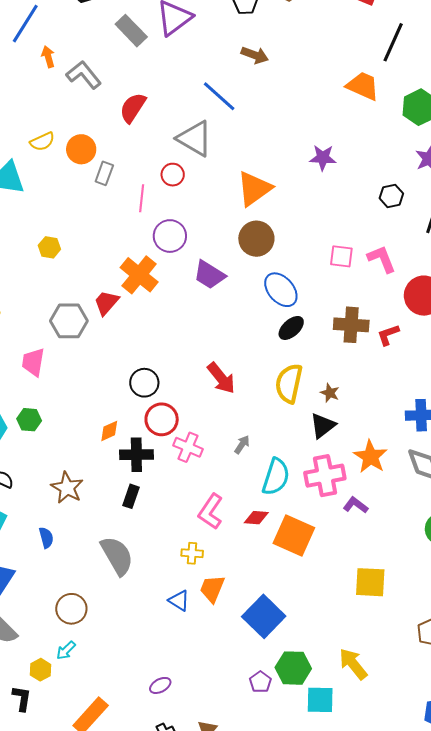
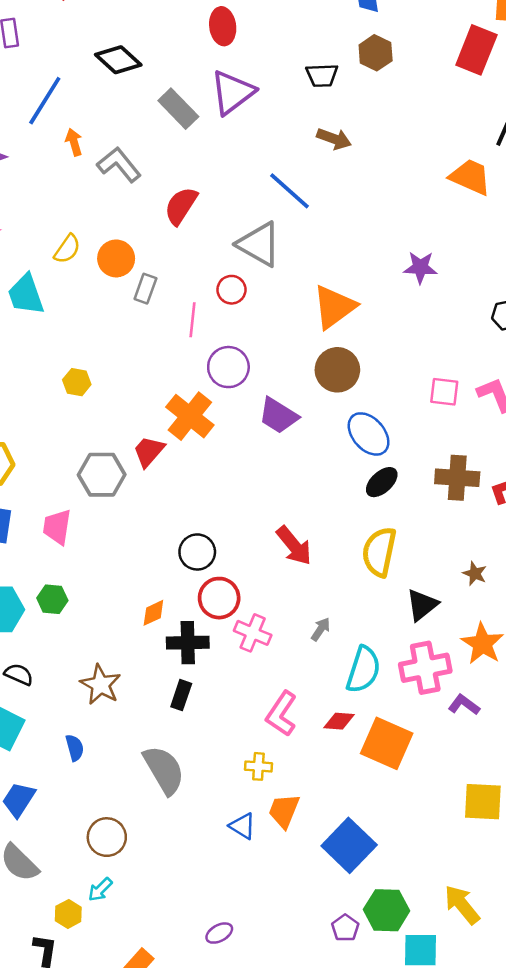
yellow semicircle: (42, 142) -> (67, 249), turned -30
brown star: (330, 393) -> (475, 573), moved

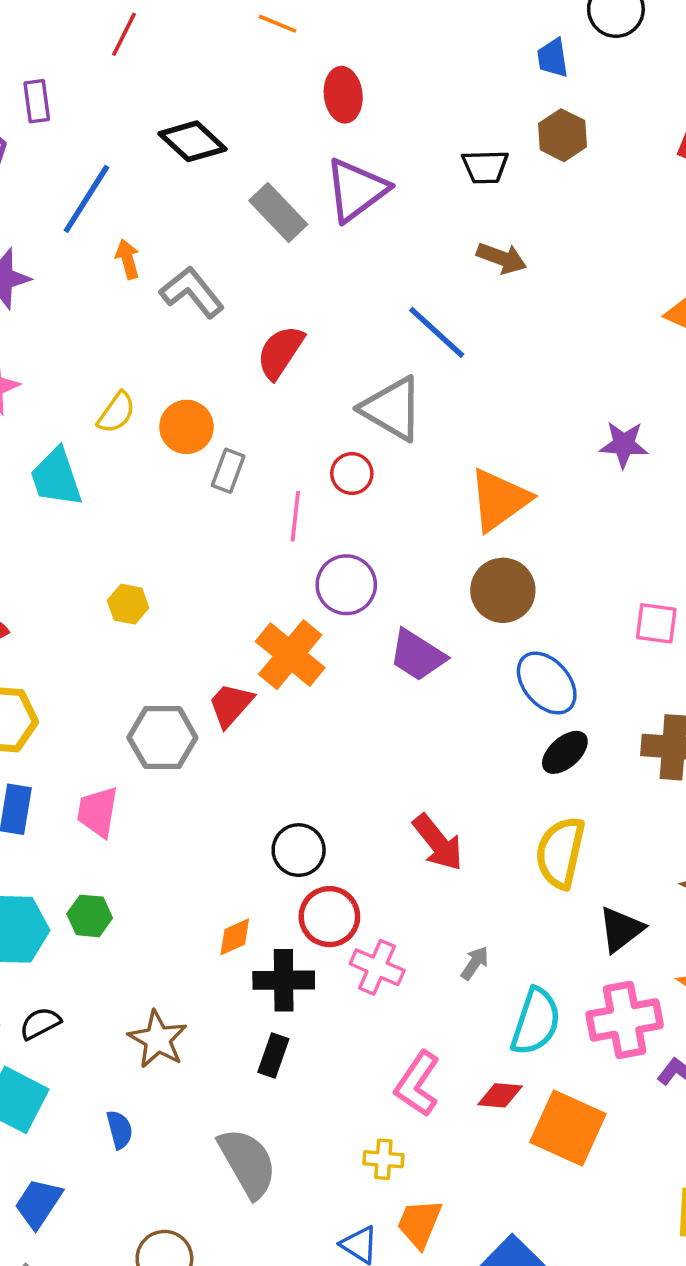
black semicircle: (19, 674) -> (40, 1023), turned -52

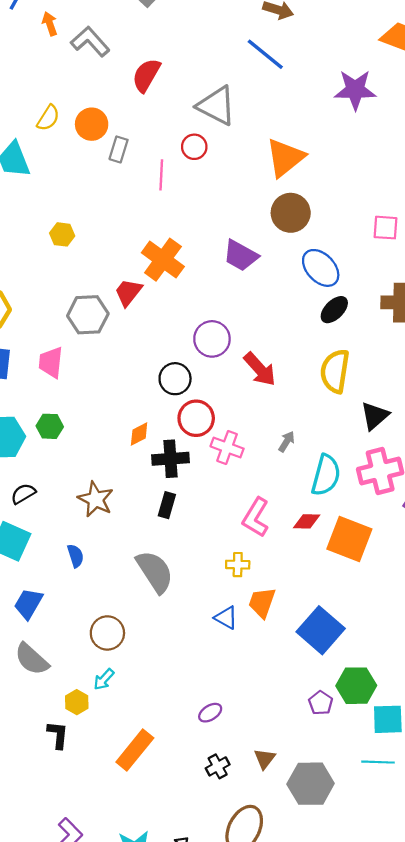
blue line: (437, 332) -> (265, 54), moved
purple star: (624, 444) -> (355, 90), moved, size x1.4
purple circle: (346, 585) -> (212, 339), moved

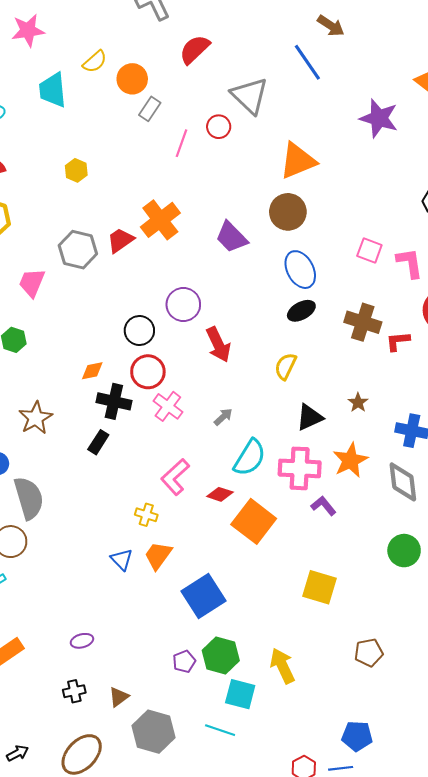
yellow semicircle: (335, 371) -> (286, 366), size x0.7
gray semicircle: (155, 572) -> (29, 498), moved

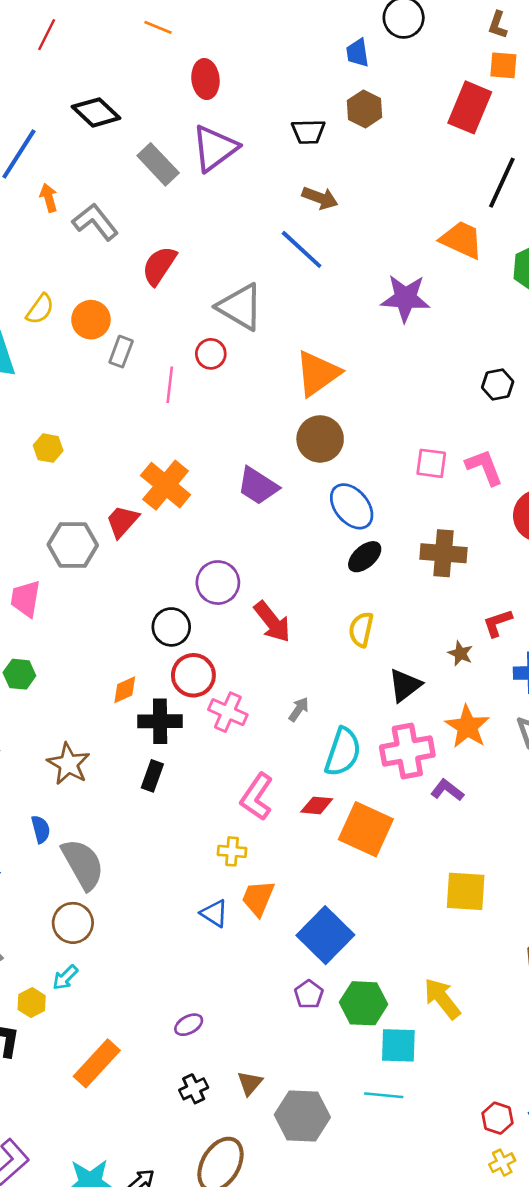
red L-shape: (398, 341) -> (498, 623), moved
purple pentagon: (184, 661) -> (309, 994), moved

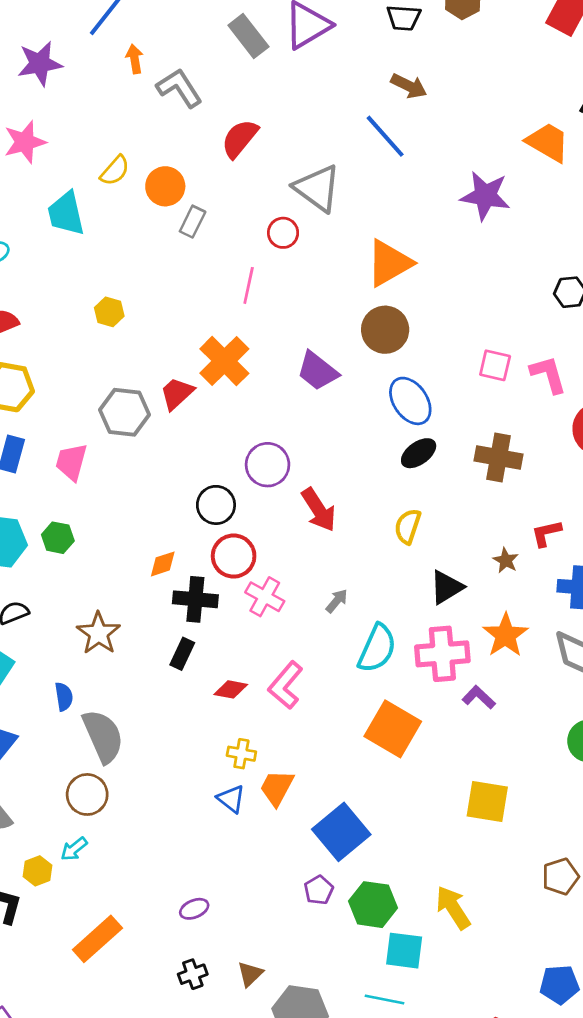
pink line: (170, 385) -> (249, 285), moved
red diamond: (317, 805) -> (231, 689), moved
yellow cross: (232, 851) -> (241, 754), moved

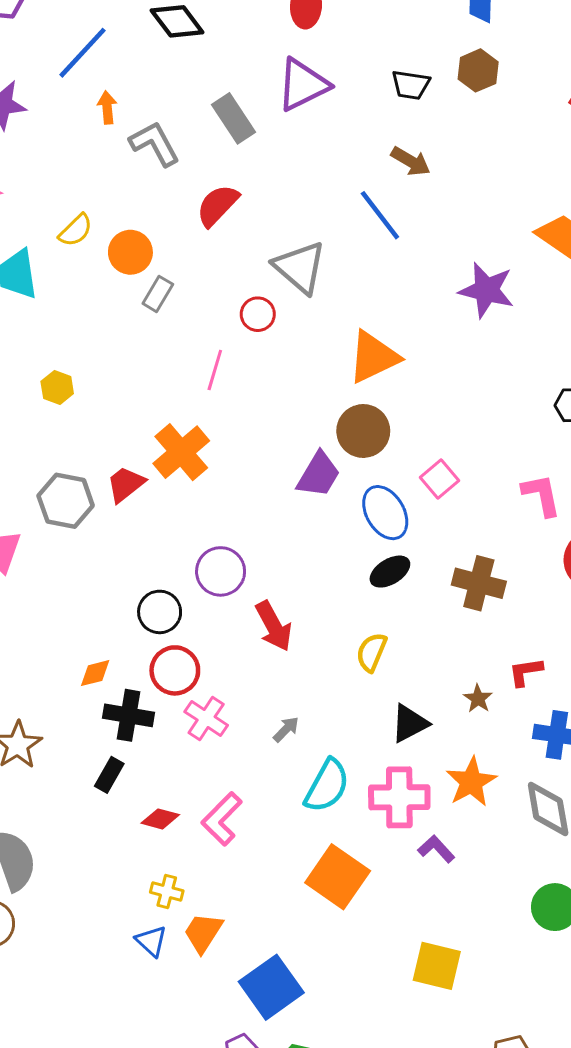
gray rectangle: (248, 36) -> (233, 118), moved
pink square: (495, 365) -> (440, 479), moved, turned 32
purple trapezoid: (318, 371) -> (319, 475), moved, turned -102

